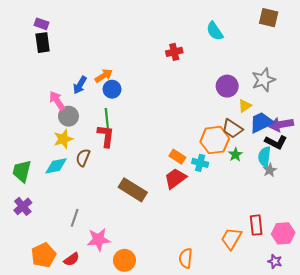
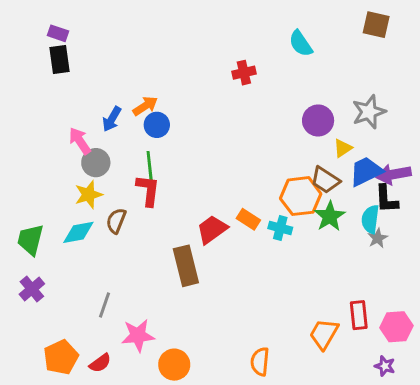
black L-shape: (276, 142) -> (386, 199), turned 60
green star: (235, 155) -> (330, 216), size x1.5
red trapezoid: (175, 178) -> (212, 229), moved
brown rectangle: (133, 190) -> (186, 266), turned 44

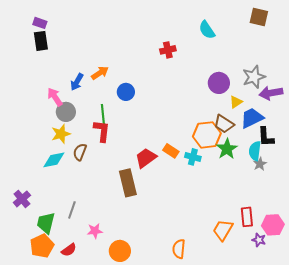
blue circle: (157, 125) -> (126, 92), moved
purple arrow: (394, 174) -> (271, 93), moved
green trapezoid: (30, 240) -> (46, 223), moved
pink star: (138, 335) -> (95, 231), size x0.7
purple star: (385, 366) -> (259, 240), moved

